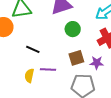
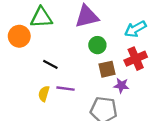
brown square: (76, 58) -> (107, 69), moved

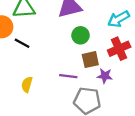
black line: (50, 64) -> (22, 43), moved
purple line: (66, 89) -> (68, 76), moved

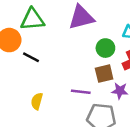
green circle: (80, 35) -> (105, 48), moved

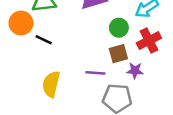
yellow semicircle: (37, 101) -> (51, 84), size x1.5

